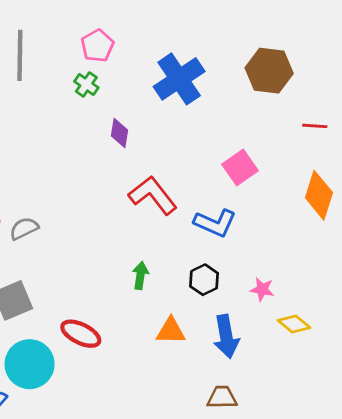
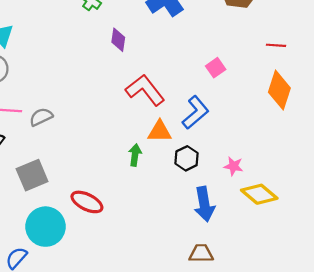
red line: (315, 126) -> (276, 45), moved
pink square: (240, 168) -> (216, 68), size x0.7
blue L-shape: (215, 223) -> (195, 112), turned -64
yellow diamond: (294, 324) -> (259, 194), size x1.4
orange triangle: (171, 331) -> (160, 131), moved

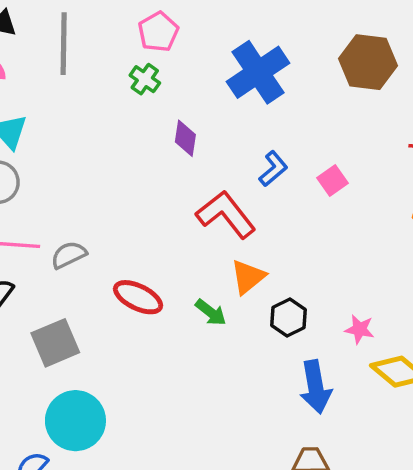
blue L-shape: (195, 112) -> (273, 169), moved, size x0.7
orange triangle: (160, 131) -> (248, 277), turned -40
green arrow: (135, 155) -> (211, 312), turned 120
red ellipse: (87, 202) -> (138, 297), moved

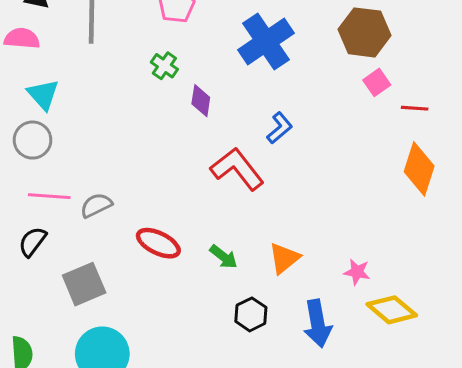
green cross: (145, 79) -> (164, 66), moved
pink square: (332, 181) -> (377, 82), moved
orange triangle: (248, 277) -> (284, 258), moved
black hexagon: (289, 317) -> (251, 314), moved

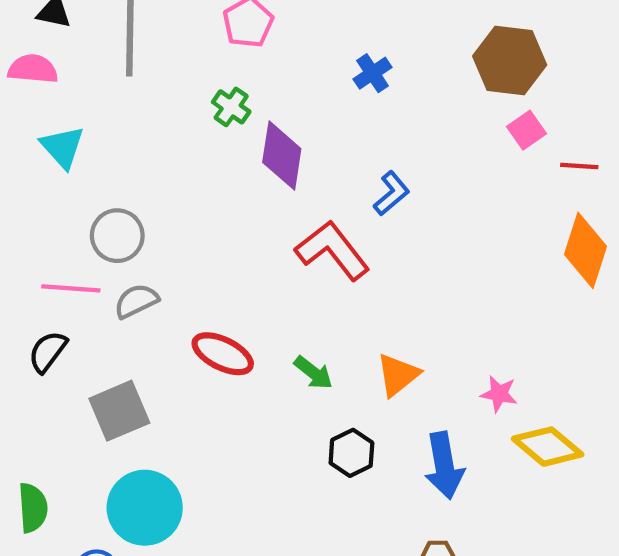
blue cross: (266, 41) -> (372, 73), size x0.5
purple diamond: (201, 101) -> (282, 155), size x1.5
gray circle: (33, 140) -> (117, 236), moved

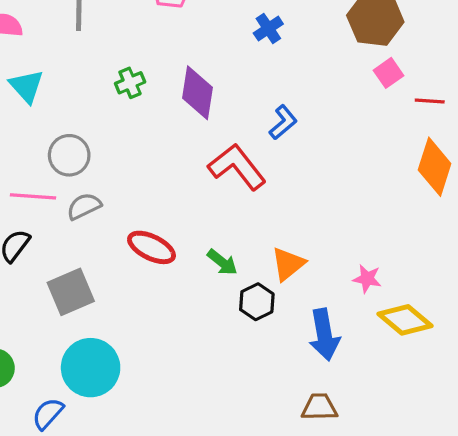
green cross: (231, 107) -> (130, 83), moved, turned 32
black hexagon: (351, 453) -> (257, 302), moved

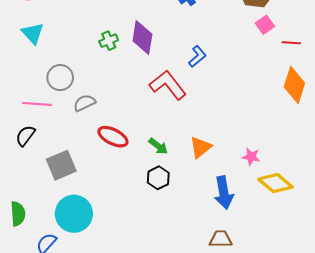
green cross: (130, 83) -> (109, 41), moved
gray semicircle: (84, 206) -> (84, 103), moved
black hexagon: (257, 302) -> (158, 178), moved

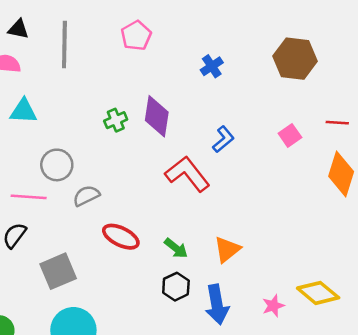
pink square: (265, 25) -> (290, 135), moved
cyan triangle: (33, 33) -> (24, 111), turned -45
pink star: (251, 157) -> (273, 306), moved, turned -30
blue arrow: (224, 193) -> (217, 305), moved

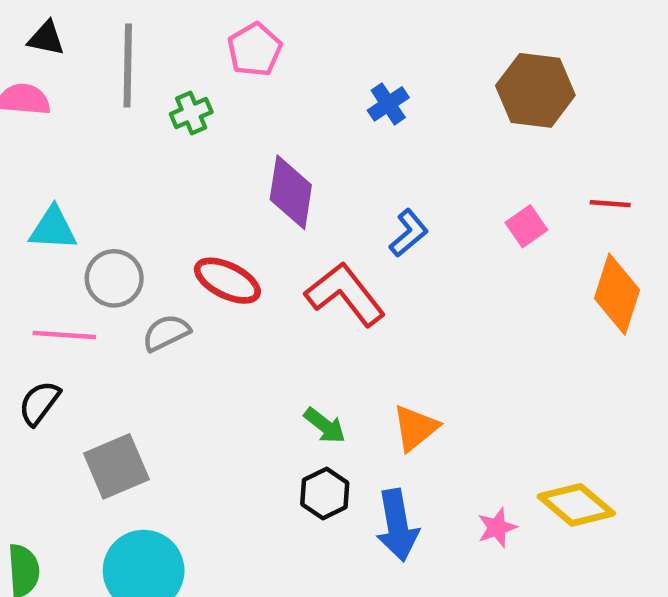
cyan triangle: (24, 111) -> (53, 229), moved
green cross: (116, 120) -> (191, 113), moved
red ellipse: (121, 237) -> (227, 281), moved

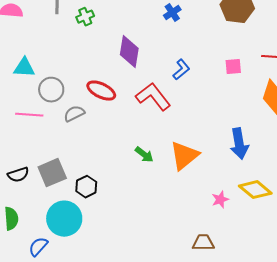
pink square: (526, 226) -> (233, 67), turned 30
black semicircle: (39, 403) -> (18, 175), moved, turned -145
orange triangle: (415, 428) -> (184, 156), size x1.4
black hexagon: (325, 494) -> (86, 187), moved
blue arrow: (397, 525) -> (239, 144), moved

